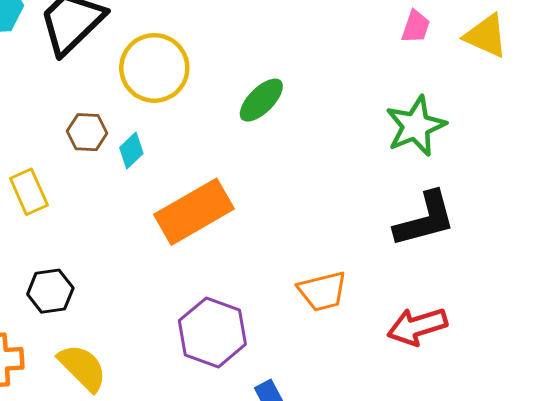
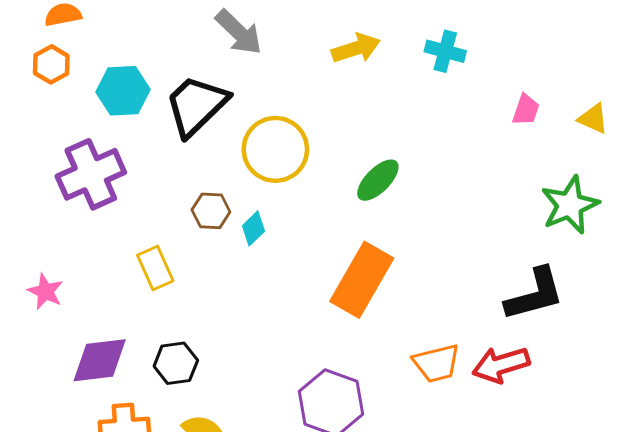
yellow triangle: (486, 36) -> (593, 119), size x0.7
green star: (416, 126) -> (570, 205), moved
orange rectangle: (194, 212) -> (362, 280), moved, turned -30
red arrow: (417, 326) -> (501, 365), moved

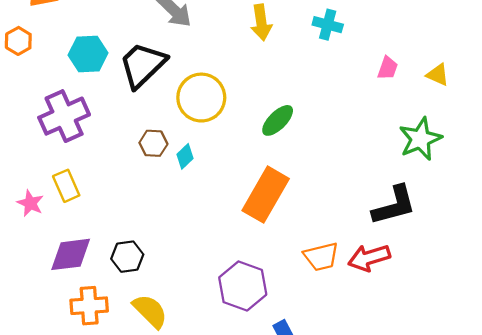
yellow arrow: (356, 48) -> (261, 22), turned 100
orange hexagon: (51, 64) -> (18, 41), moved
yellow rectangle: (155, 268) -> (66, 186), moved

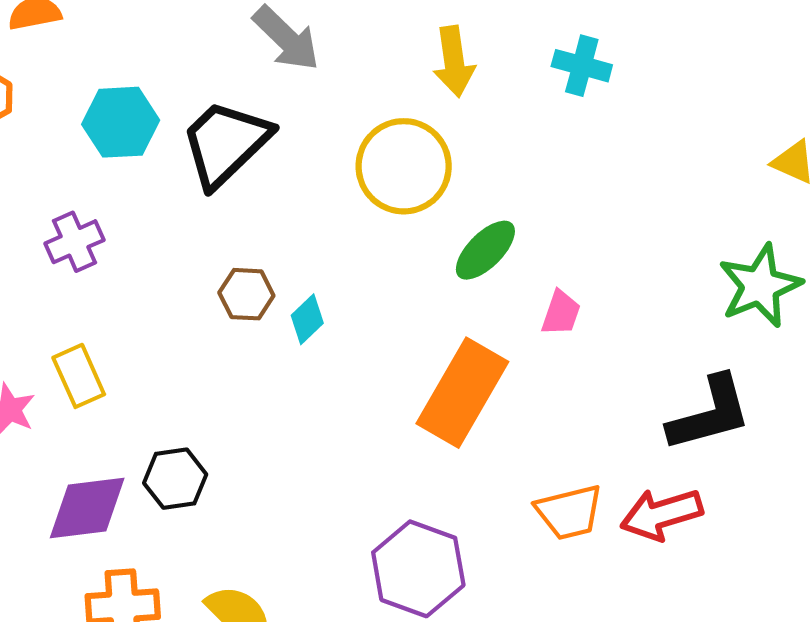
pink trapezoid: (388, 68) -> (561, 313), moved
yellow circle: (201, 98) -> (404, 166), moved
purple cross: (64, 116) -> (75, 242), size x0.6
black hexagon: (127, 257) -> (175, 479), moved

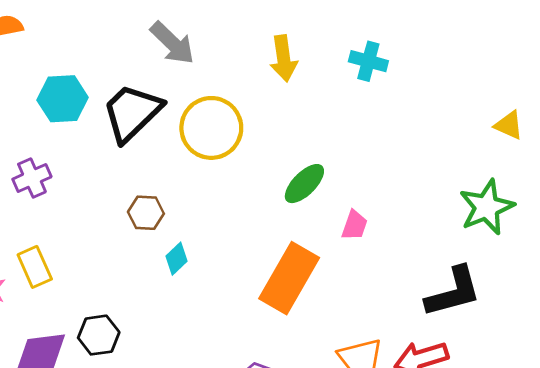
yellow circle: (404, 166) -> (211, 128), moved
cyan diamond: (307, 319) -> (177, 259), moved

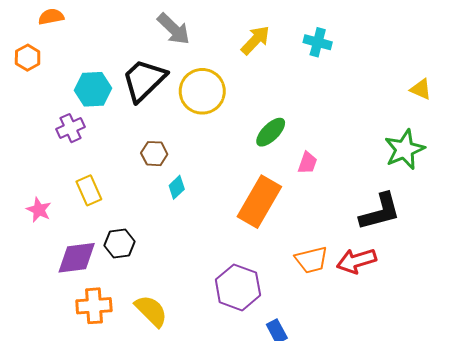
yellow arrow: (284, 58) -> (255, 40), turned -128
cyan hexagon: (63, 99) -> (93, 89), moved
yellow rectangle: (35, 267) -> (89, 190), moved

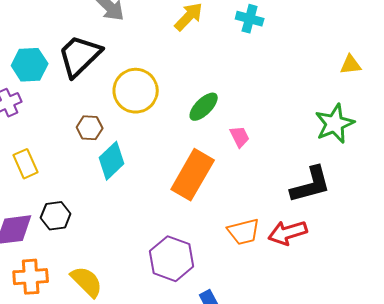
yellow triangle: (421, 89) -> (351, 65), turned -30
yellow circle: (202, 91) -> (136, 91), moved
pink trapezoid: (307, 163) -> (240, 137), turned -45
cyan diamond: (177, 187) -> (112, 161), size x1.6

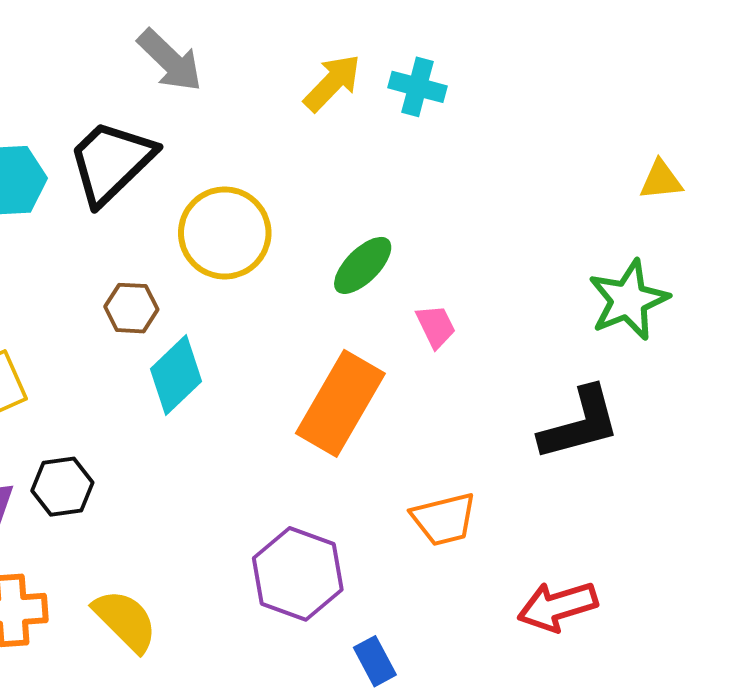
cyan cross: (250, 19) -> (417, 87), moved
red arrow: (288, 233) -> (557, 606), moved

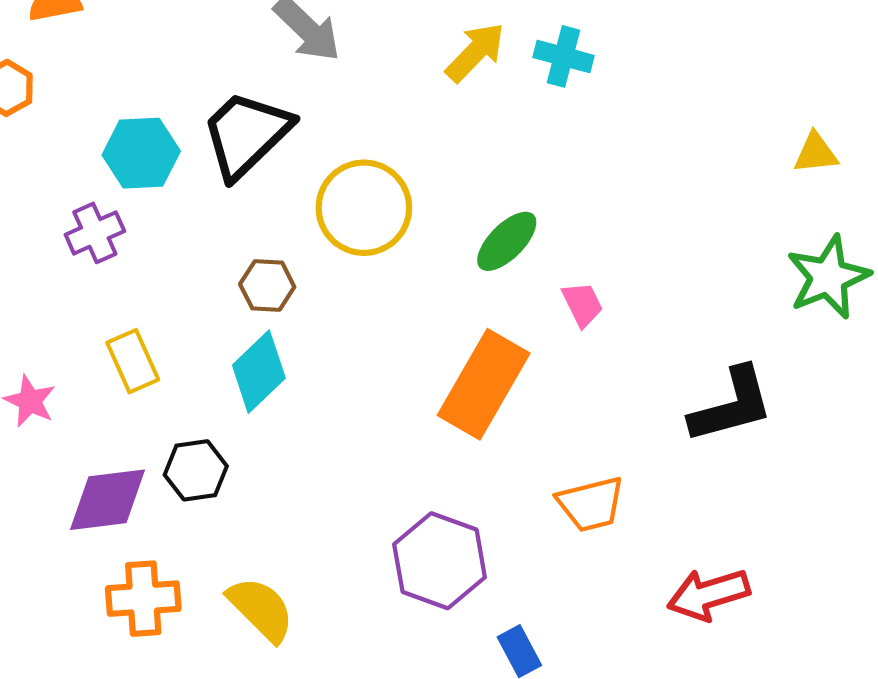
green star: (629, 300) -> (828, 277), moved
cyan diamond: (176, 375) -> (259, 372), moved

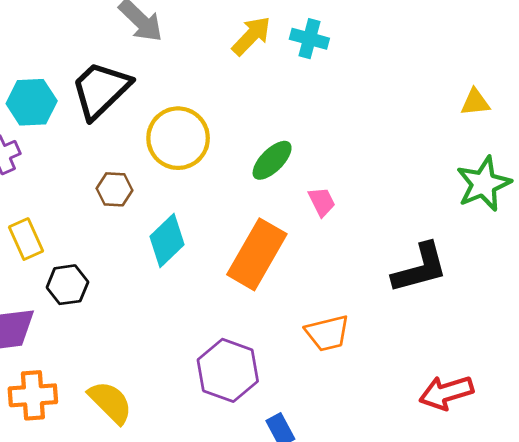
cyan diamond: (259, 372) -> (167, 240), moved
black hexagon: (196, 470) -> (67, 285), moved
red arrow: (708, 594) -> (446, 393), moved

